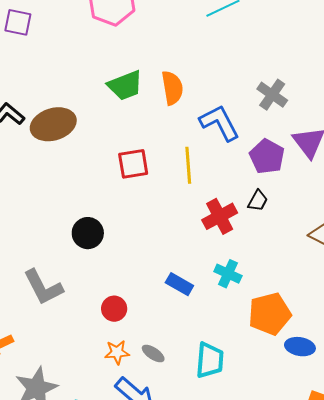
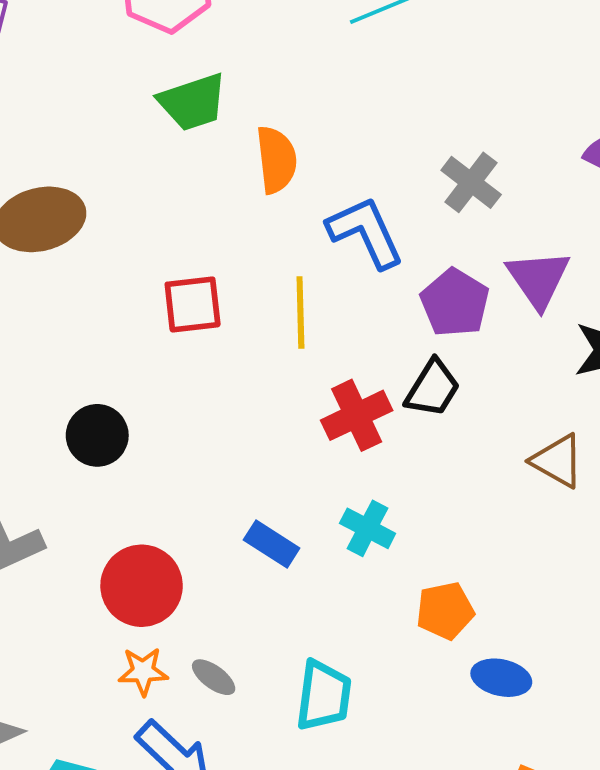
green trapezoid: (125, 85) -> (193, 102), moved
black trapezoid: (258, 201) -> (433, 388), size x1.4
red circle: (114, 309) -> (142, 586), size x1.6
orange pentagon: (270, 314) -> (445, 611), size x0.7

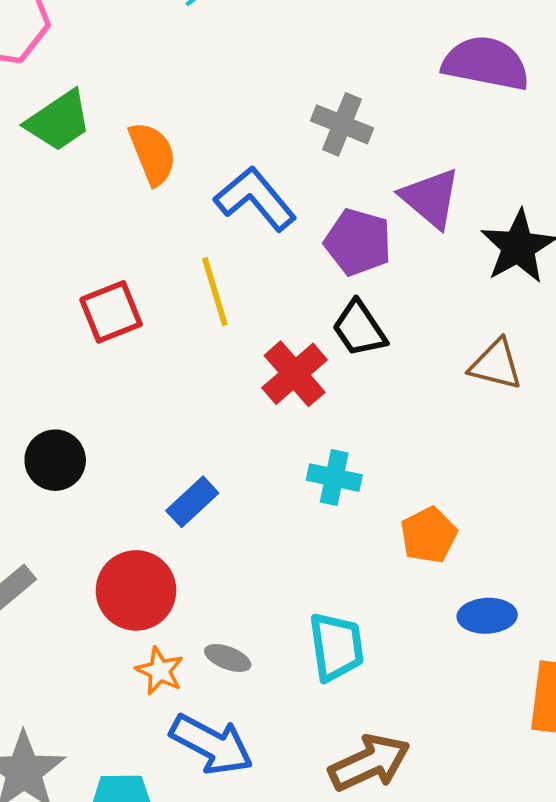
black trapezoid: (433, 388) -> (359, 329), turned 130
blue rectangle: (272, 544) -> (192, 502), moved, turned -60
orange star: (143, 671) -> (160, 671), turned -30
blue ellipse: (501, 678) -> (487, 616), moved

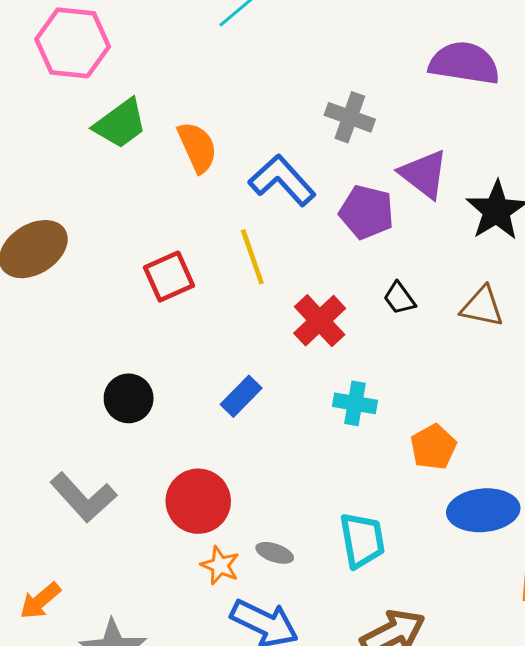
black trapezoid: (359, 329) -> (399, 298), moved, size x0.7
blue rectangle: (192, 502) -> (241, 396), moved
blue ellipse: (487, 616) -> (483, 510), size x1.5

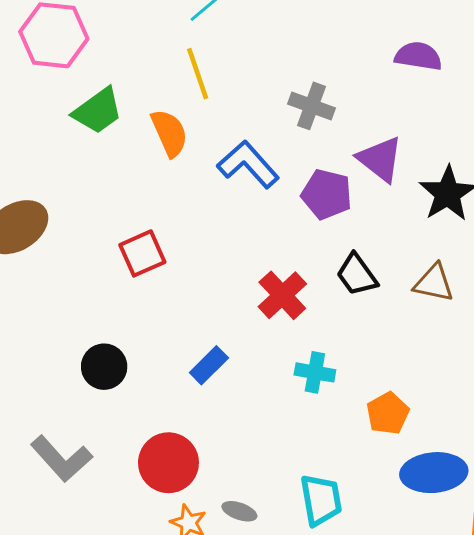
purple semicircle: (464, 63) -> (418, 56), size x0.7
yellow line: (252, 257) -> (198, 74), moved
black trapezoid: (399, 298) -> (357, 275), size x1.4

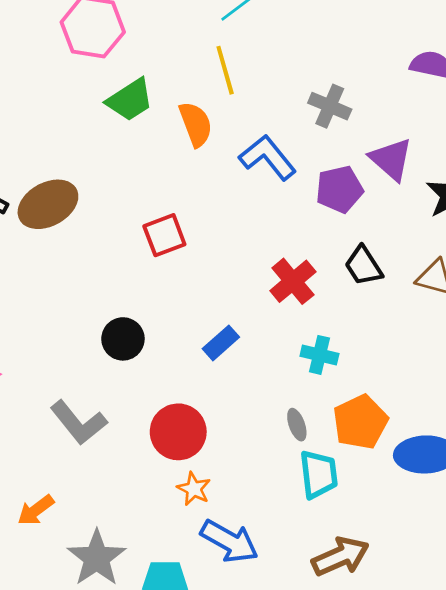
purple pentagon: (327, 194) -> (339, 189), turned -30
orange pentagon: (388, 413) -> (360, 422), moved, size x1.4
gray ellipse: (239, 511) -> (297, 425), moved, turned 48

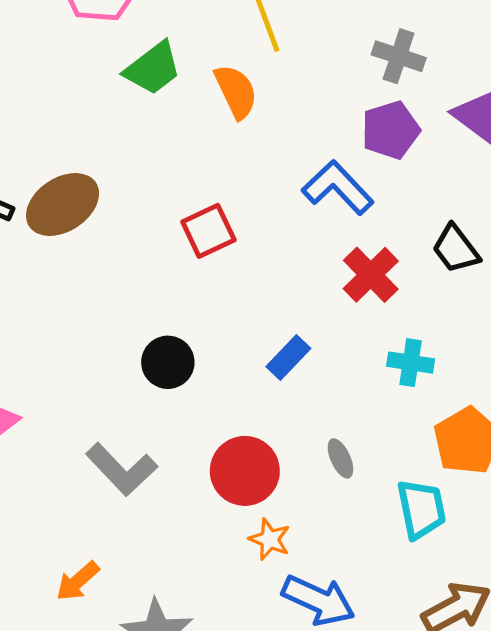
blue L-shape: (268, 157) -> (338, 188), moved
purple pentagon: (339, 189) -> (391, 130), moved
gray ellipse: (297, 425) -> (340, 458), moved

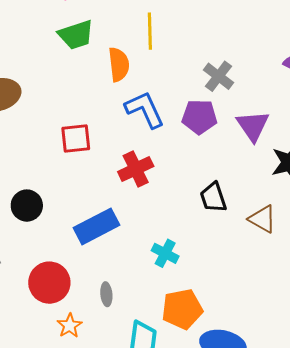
blue L-shape: (338, 188) -> (145, 110), moved
red cross: (371, 275) -> (136, 169), moved
blue rectangle: (288, 358) -> (96, 226), size x1.6
orange star: (270, 539) -> (70, 326), moved

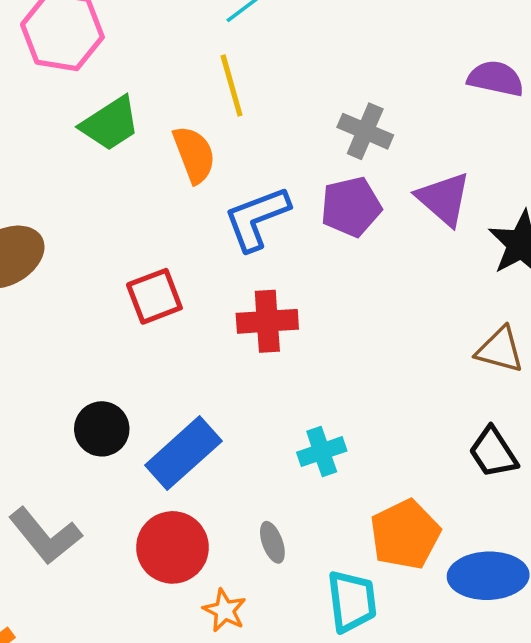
blue L-shape: (145, 110) -> (257, 218), turned -72
red cross: (136, 169) -> (267, 321), turned 36
black trapezoid: (213, 197) -> (493, 452), moved
blue rectangle: (96, 226) -> (183, 453), moved
cyan cross: (165, 253) -> (322, 452), moved, turned -32

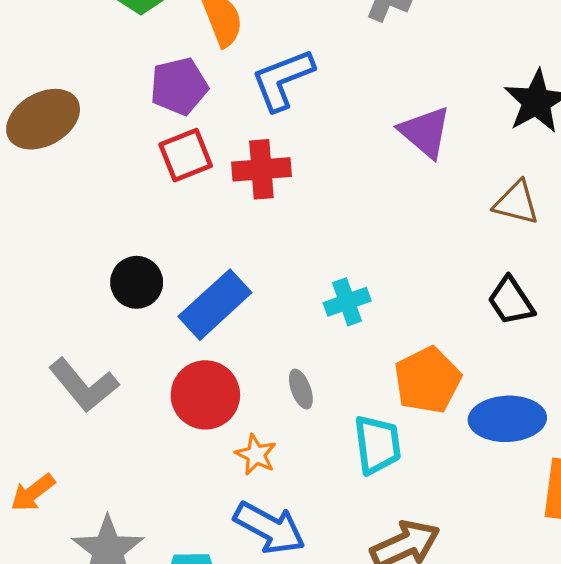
purple triangle: (444, 199) -> (425, 132), moved
purple pentagon: (351, 207) -> (179, 86), moved
red cross: (267, 321) -> (261, 169), moved

